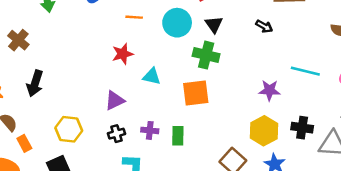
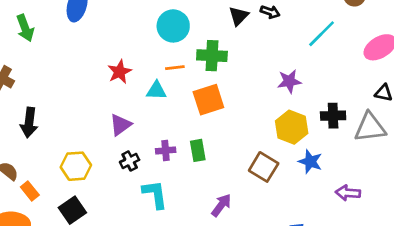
orange line: (134, 17) -> (175, 68), moved
black triangle: (214, 24) -> (239, 16), moved, turned 30
cyan line: (305, 71) -> (322, 34), moved, turned -48

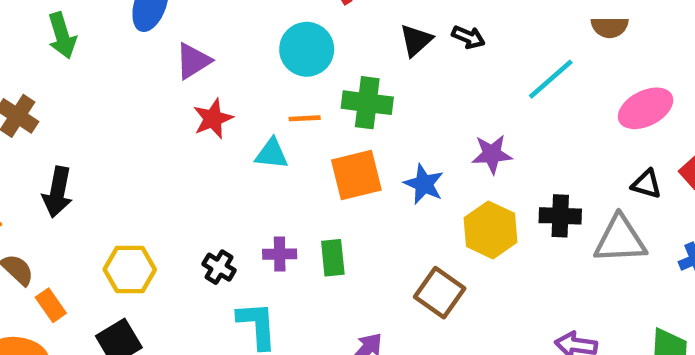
purple triangle: (120, 125) -> (193, 61), moved
black cross: (130, 161) -> (219, 267), turned -36
blue star: (310, 162) -> (424, 184), moved

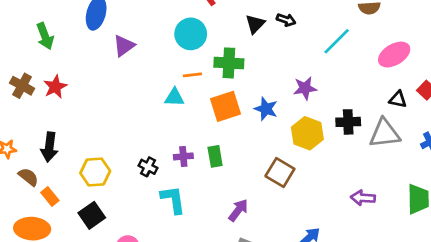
red star: (213, 119) -> (55, 87), moved
black arrow: (57, 192) -> (49, 147), moved

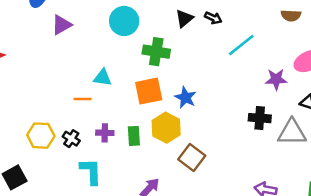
cyan line: (337, 41) -> (241, 45), moved
orange line: (192, 75) -> (83, 99), moved
purple star: (305, 88) -> (276, 79), moved
yellow hexagon: (307, 133) -> (166, 128), moved
yellow hexagon: (95, 172) -> (41, 136), moved

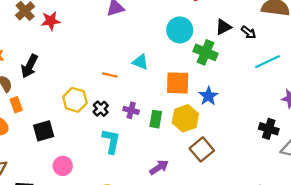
cyan circle: (124, 21) -> (180, 30), moved
green cross: (156, 52) -> (206, 52), moved
orange line: (83, 99) -> (110, 75), moved

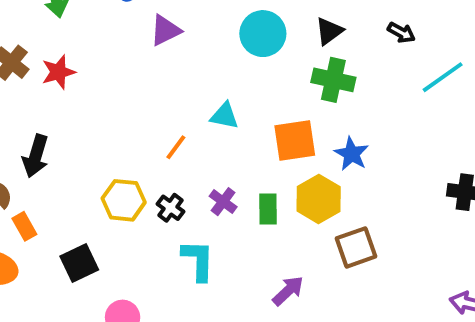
black triangle: (223, 27) -> (329, 31), moved
cyan circle: (180, 30) -> (263, 34), moved
orange line: (110, 75) -> (176, 147), turned -56
purple cross: (131, 110) -> (223, 202), turned 32
brown square: (202, 149) -> (356, 247), turned 30

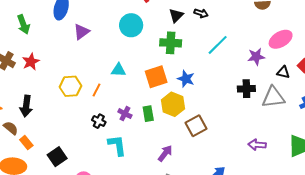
black triangle: (329, 31) -> (176, 16), moved
cyan line: (443, 77) -> (218, 45), moved
yellow hexagon: (124, 200) -> (71, 86), moved

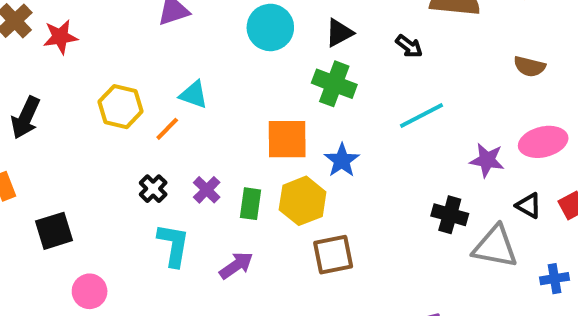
black triangle: (176, 16) -> (339, 33), moved
cyan triangle: (118, 70) -> (194, 95), moved
purple arrow: (165, 153) -> (236, 265), moved

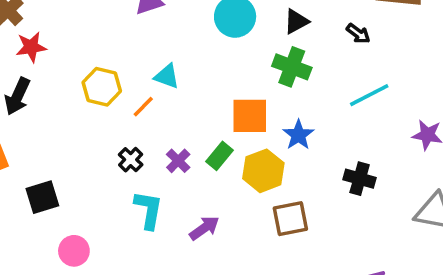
red star: (60, 37) -> (31, 47), moved
green rectangle: (250, 204) -> (219, 156), moved, turned 32
black cross: (450, 215) -> (360, 179), moved

